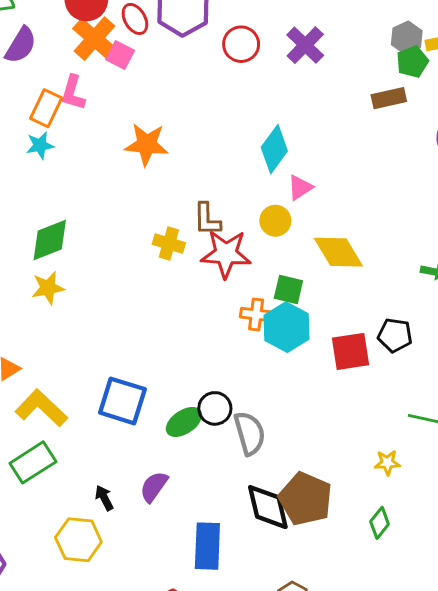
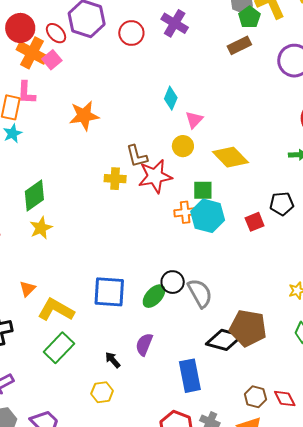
pink square: (120, 55) -> (52, 60), turned 36
cyan diamond: (274, 149) -> (171, 98), size x0.7
red square: (351, 351) -> (255, 222), size x0.7
black diamond: (268, 507) -> (224, 340), turned -48
yellow hexagon: (78, 540) -> (102, 392), size x0.7

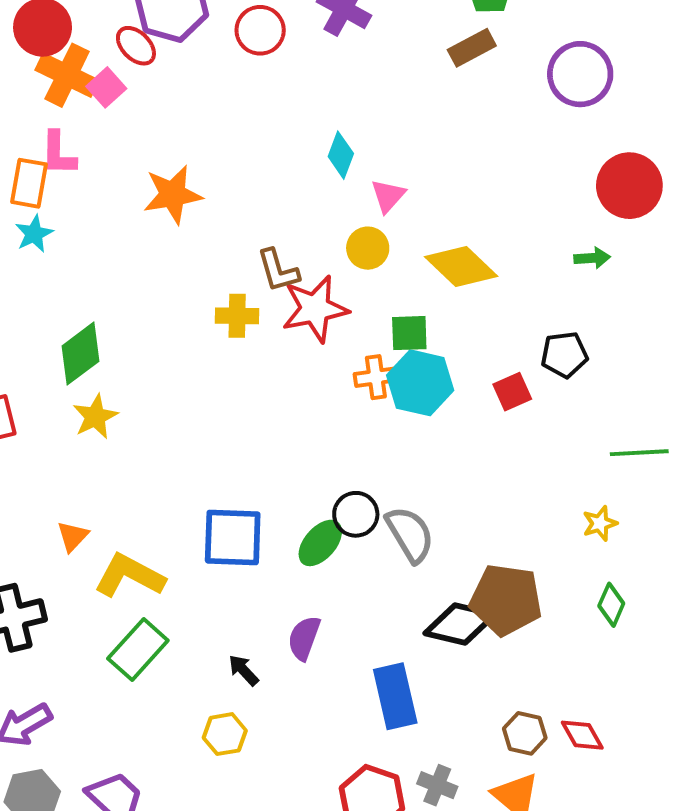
red ellipse: (56, 33) -> (136, 46), moved

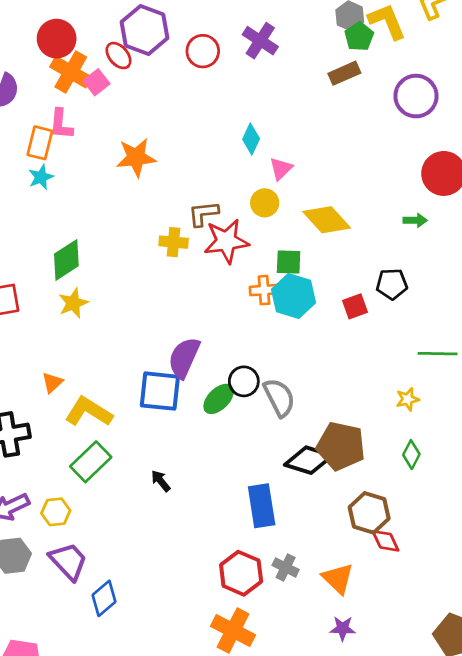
brown L-shape: (278, 271) -> (203, 214), turned 96
purple semicircle: (304, 638) -> (184, 358), moved, size x1.4
brown hexagon: (525, 733) -> (369, 513), moved, size x1.4
yellow hexagon: (225, 734) -> (56, 512), moved

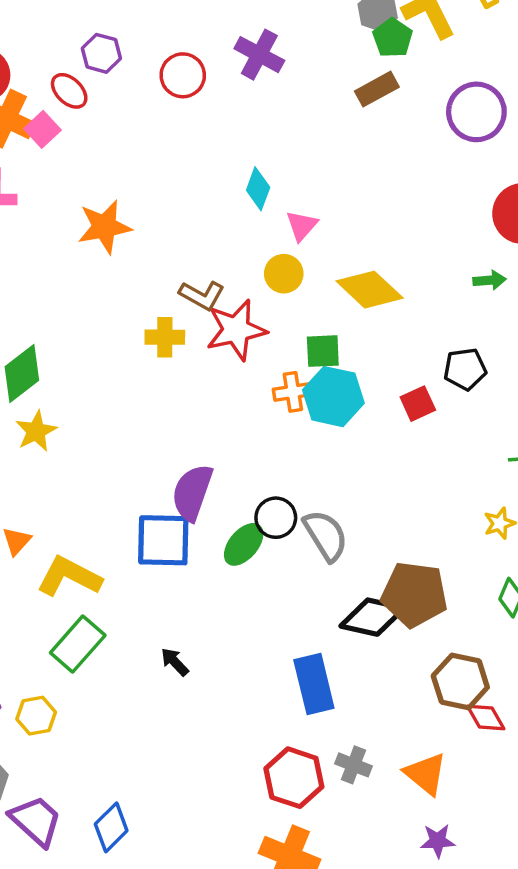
purple hexagon: (145, 30) -> (101, 53), size x0.6
brown L-shape: (203, 214) -> (202, 295), turned -140
purple trapezoid: (68, 561) -> (36, 821), moved

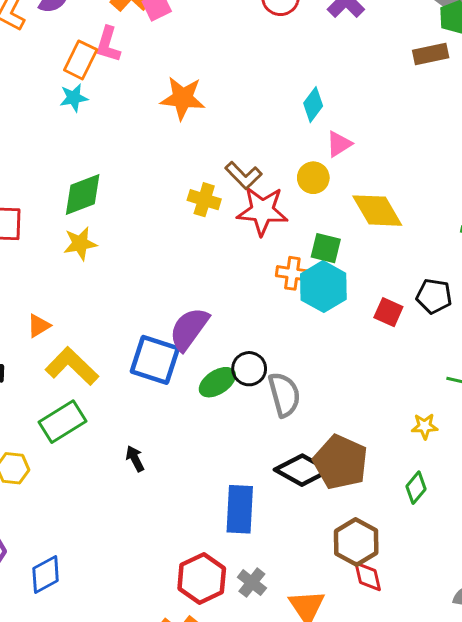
red square: (418, 404) -> (388, 312), turned 32

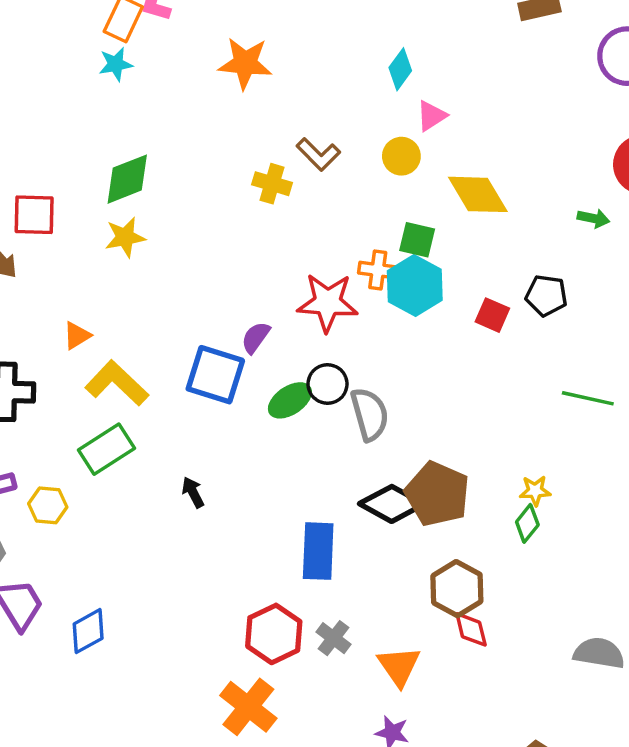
red star: (262, 211) -> (327, 302), moved
purple semicircle: (189, 329) -> (256, 337), size x0.6
yellow star: (425, 426) -> (535, 491), moved

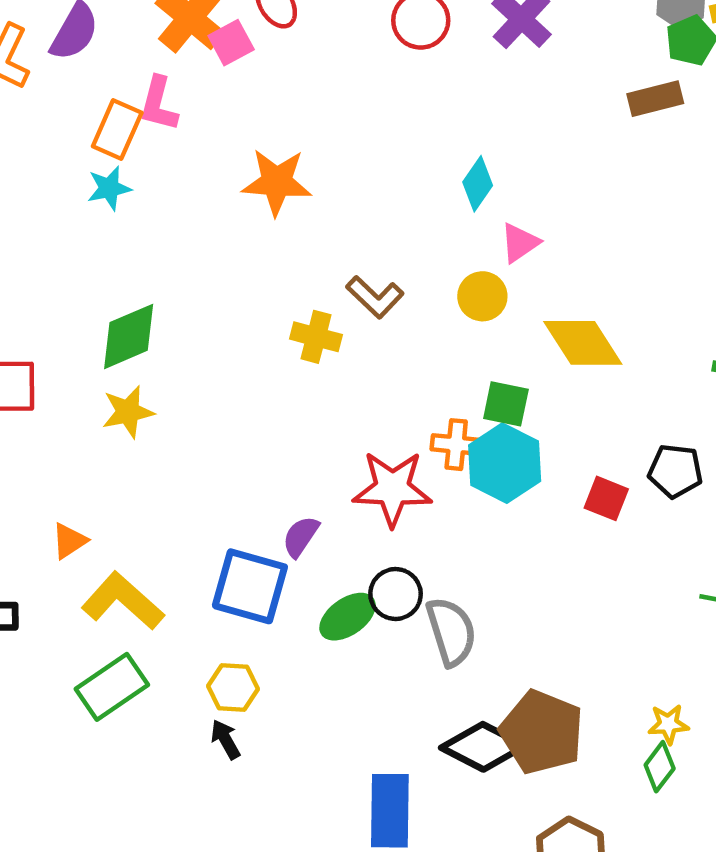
yellow hexagon: (48, 505) -> (233, 688), moved

